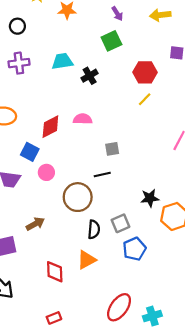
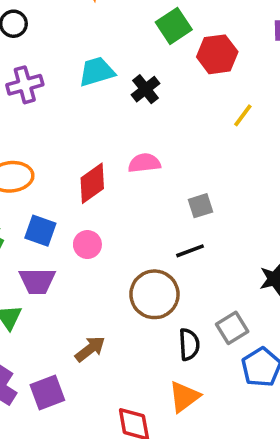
red hexagon: (145, 72) -> (217, 54), moved
blue square: (30, 152) -> (40, 231), moved
pink circle: (46, 172) -> (87, 245), moved

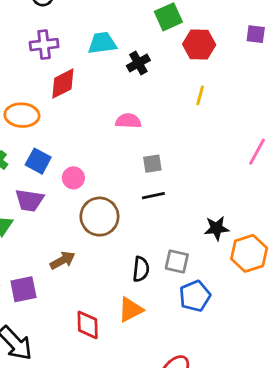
yellow line: (243, 115) -> (200, 95), moved, turned -30
red diamond: (92, 183) -> (63, 84), moved
gray square: (201, 206) -> (152, 164), moved
brown circle: (154, 294) -> (99, 217), moved
gray square: (232, 328) -> (177, 261), turned 35

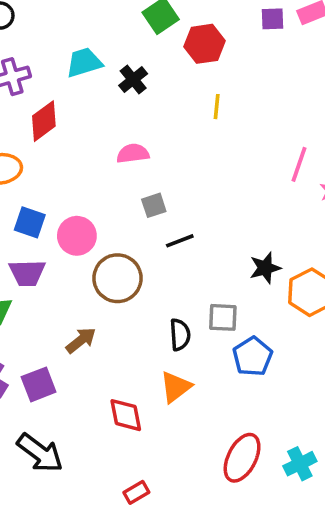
gray square: (152, 164) -> (154, 205), moved
pink circle: (73, 178) -> (77, 236), size x1.4

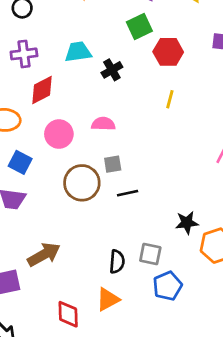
pink circle: (77, 236) -> (59, 134), moved
brown circle: (117, 278) -> (82, 183), moved
brown arrow: (81, 340) -> (44, 254), size x1.4

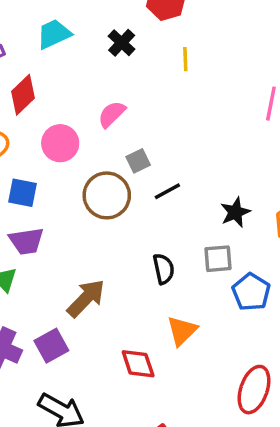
black cross: (112, 70) -> (122, 43), moved
pink semicircle: (103, 124) -> (112, 114), turned -30
black star: (187, 223) -> (235, 212), moved
black semicircle: (117, 262) -> (164, 269), moved

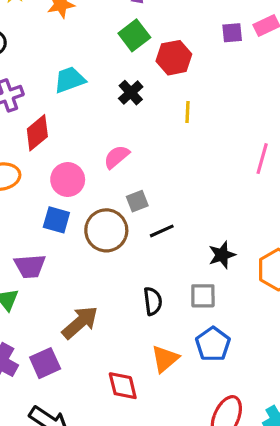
blue square: (22, 193) -> (56, 220), moved
blue pentagon: (251, 292) -> (213, 344), moved

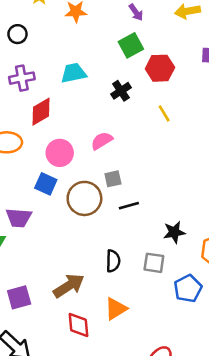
yellow line: (188, 112) -> (164, 113), turned -42
brown arrow: (80, 322) -> (69, 286), moved
blue pentagon: (213, 344) -> (188, 289), moved

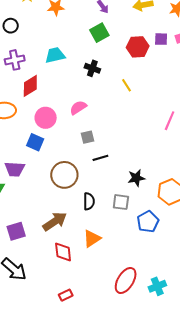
red hexagon: (160, 68) -> (138, 47), moved
black cross: (121, 91) -> (92, 68), turned -35
brown circle: (84, 198) -> (64, 175), moved

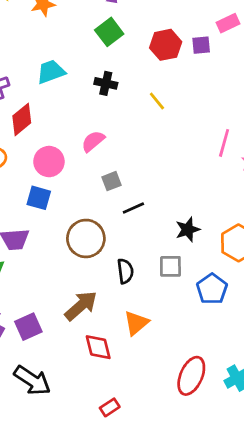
purple square: (161, 39) -> (201, 45), moved

